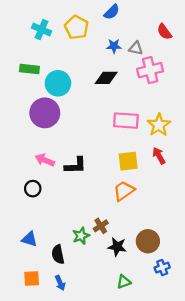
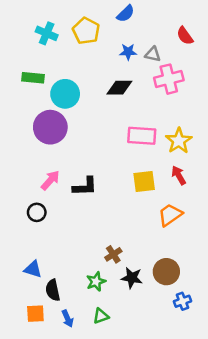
pink arrow: (45, 160) -> (50, 180), turned 108
orange trapezoid: (124, 191) -> (170, 215), moved
green star: (81, 236) -> (96, 282), moved
black semicircle: (58, 254) -> (53, 290), moved
green triangle: (124, 282) -> (101, 316), moved

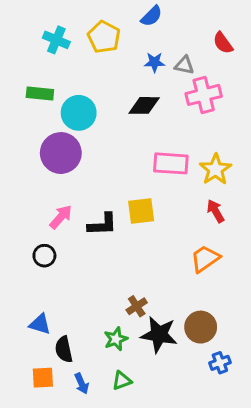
yellow square: (144, 182) -> (141, 211), moved
black star: (132, 278) -> (159, 335), size x1.4

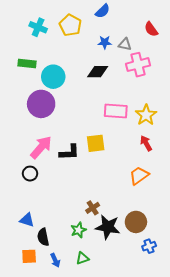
pink arrow: (61, 217) -> (41, 147), size x1.4

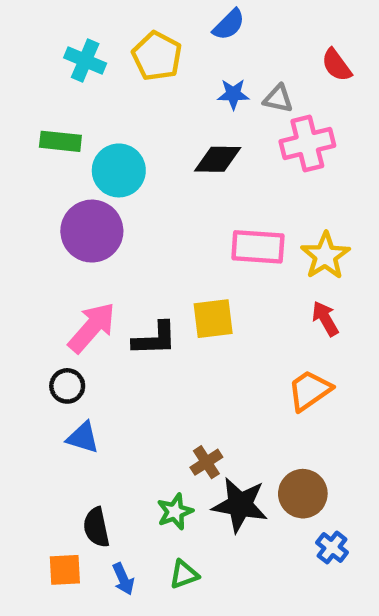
blue triangle: (27, 220) -> (83, 438), moved
blue cross: (149, 246) -> (332, 548), turned -32

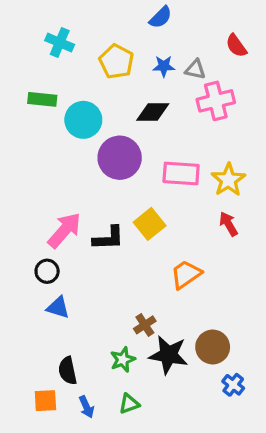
yellow pentagon: (157, 56) -> (116, 61), moved
purple circle: (92, 231) -> (120, 158), moved
yellow square: (213, 319) -> (150, 224), turned -32
orange trapezoid: (310, 390) -> (186, 274), moved

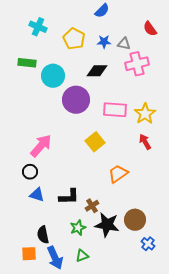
black L-shape: (109, 238) -> (69, 197), moved
blue arrow: (86, 407) -> (55, 258), size x1.6

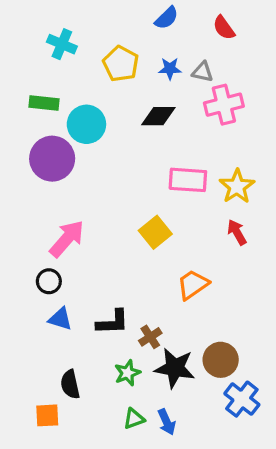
red semicircle: (150, 29) -> (224, 28), moved
purple circle: (76, 100) -> (52, 159), moved
blue cross: (148, 244) -> (242, 399), size x1.5
blue arrow: (55, 258) -> (167, 422), moved, size x0.7

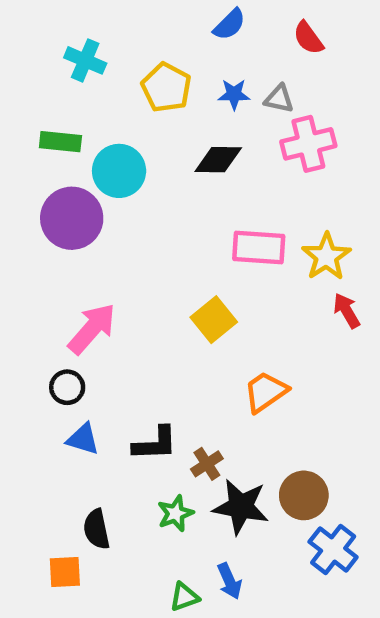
red arrow: (237, 232) -> (347, 311), moved
green triangle: (134, 419) -> (184, 597), moved

